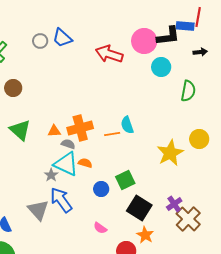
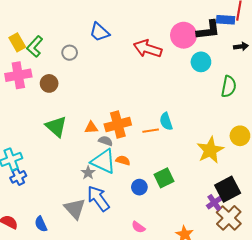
gray circle: (40, 41) -> (70, 53), moved
black square: (139, 208) -> (228, 189), moved, turned 30

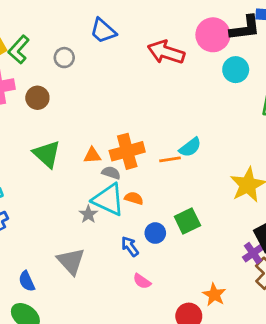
cyan semicircle: (166, 121) -> (190, 147), turned -108
blue arrow: (98, 198) -> (130, 246), moved, size x0.6
pink semicircle: (138, 227) -> (142, 281), moved

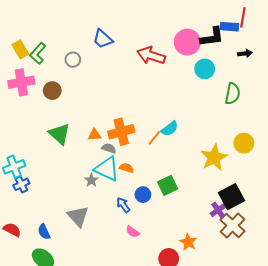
orange line: (170, 159) -> (154, 138), turned -42

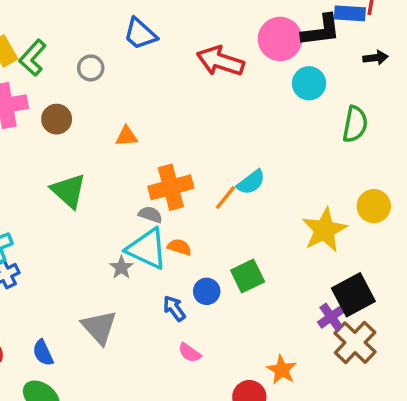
orange triangle: (94, 135) -> (127, 136), moved

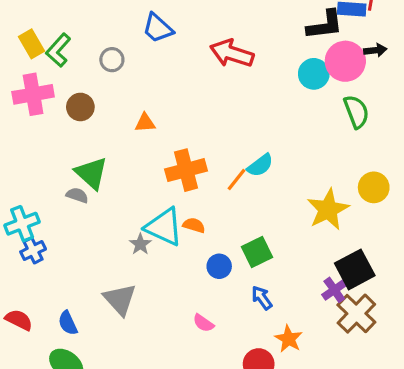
pink circle: (280, 39) -> (345, 61), moved
green semicircle: (355, 124) -> (356, 112), turned -32
gray semicircle: (150, 215) -> (77, 195), moved
blue arrow: (174, 308) -> (262, 298), moved

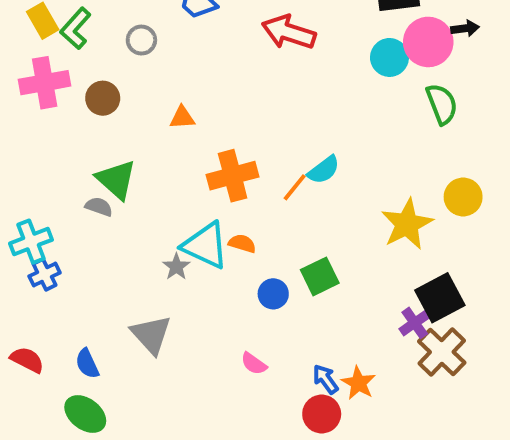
blue arrow: (262, 298) -> (326, 379), moved

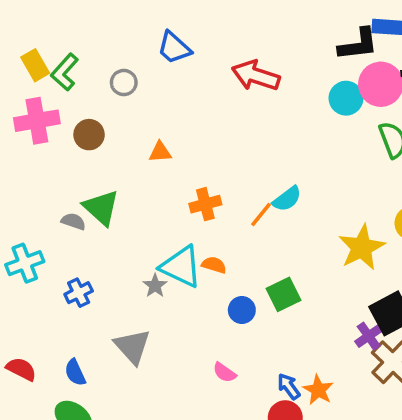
orange cross: (233, 176) -> (205, 204), size x0.7
gray semicircle: (99, 207) -> (73, 221), moved
blue cross: (45, 274) -> (79, 293), moved

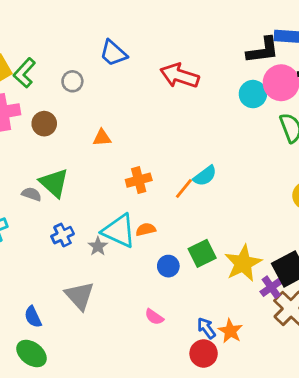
yellow star: (362, 247) -> (243, 263), moved
orange semicircle: (214, 265) -> (146, 229), turned -30
blue cross: (79, 293) -> (63, 235), moved

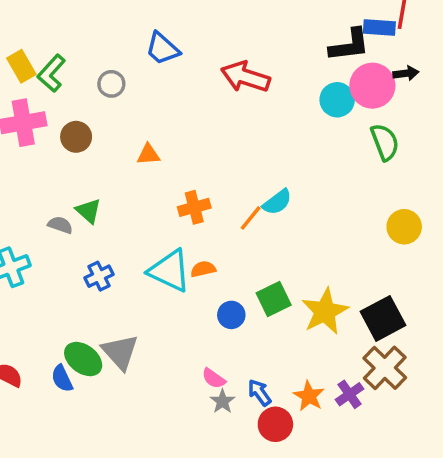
green triangle: (54, 183) -> (88, 211), size x0.7
gray star: (98, 246) -> (222, 401), moved
purple cross: (271, 287) -> (349, 394), moved
blue arrow: (206, 328) -> (260, 393), moved
green ellipse: (32, 353) -> (83, 359), moved

